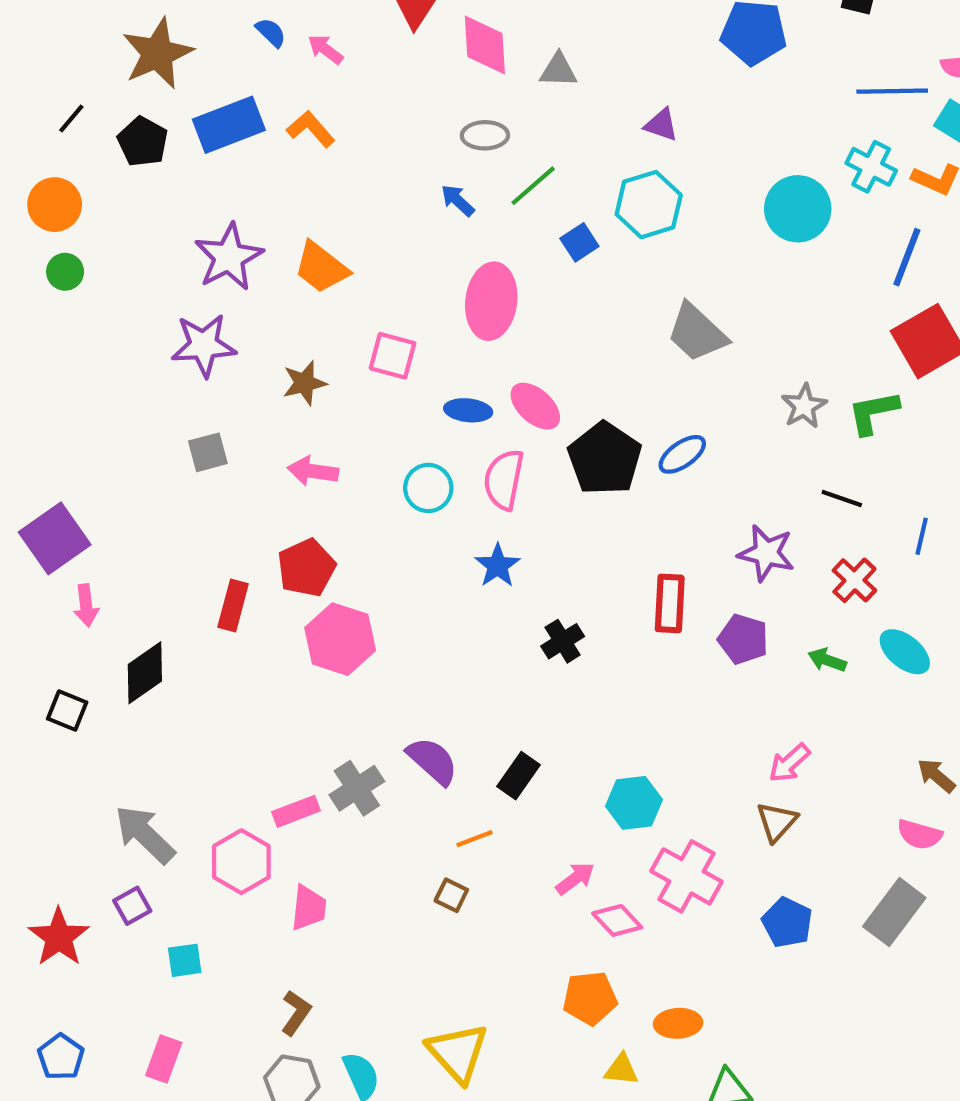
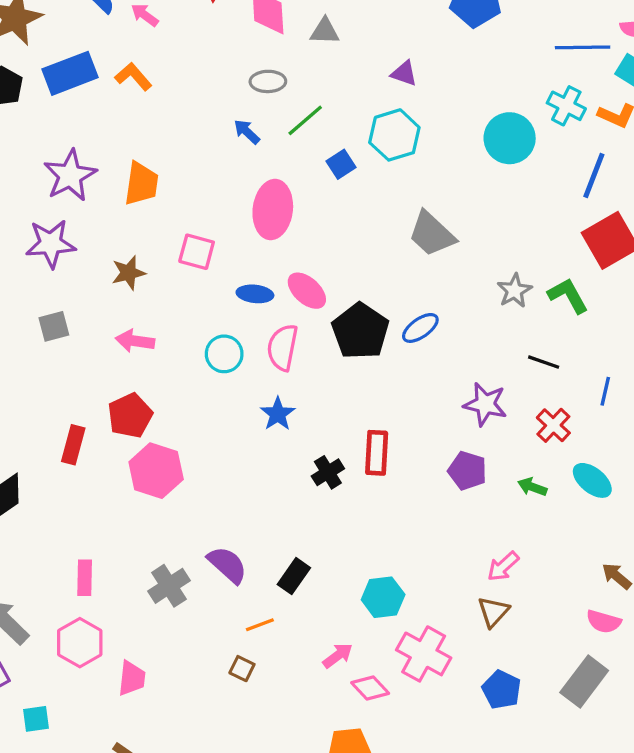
orange trapezoid: (321, 268) -> (141, 184), turned -120
green L-shape: (873, 412) -> (568, 296), turned 72
red rectangle: (670, 603) -> (377, 453), moved
pink rectangle: (296, 811) -> (85, 578), moved, turned -68

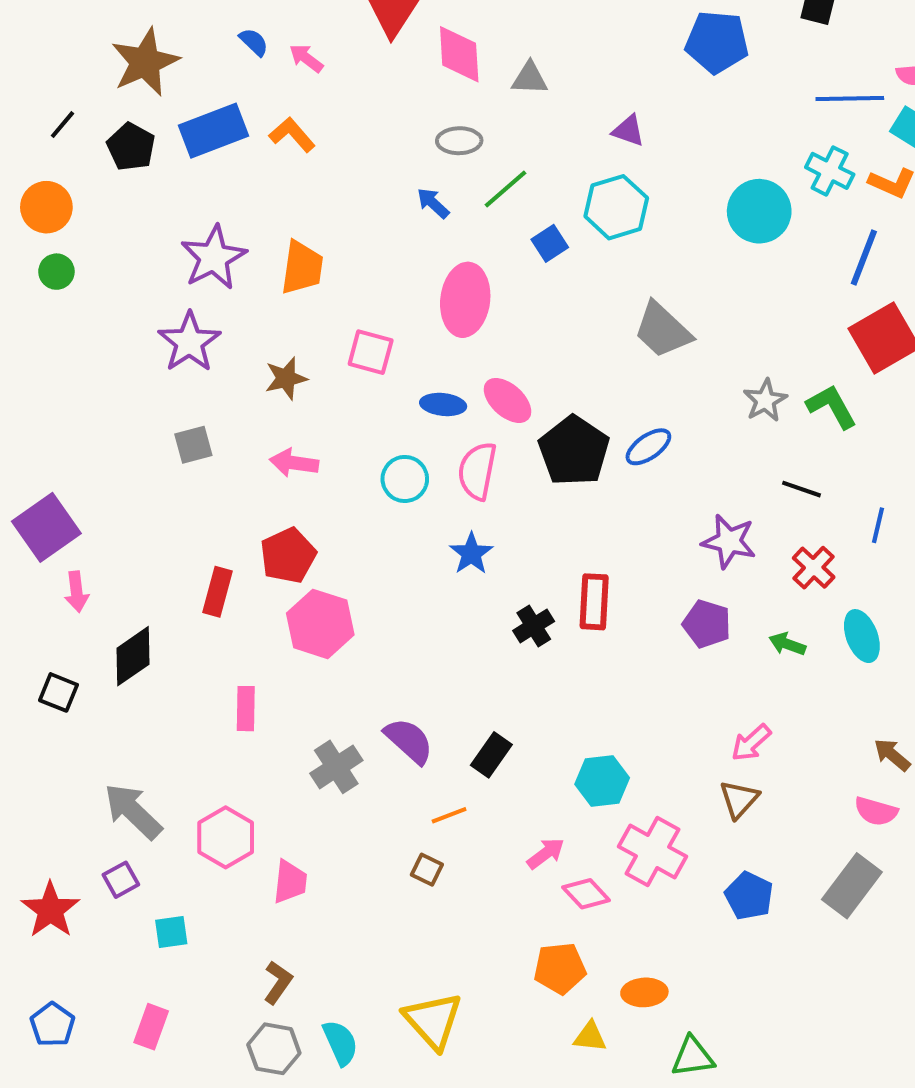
purple star: (51, 244) -> (189, 342), turned -30
cyan ellipse: (592, 480) -> (862, 636), turned 30
pink rectangle: (85, 578) -> (246, 709), moved

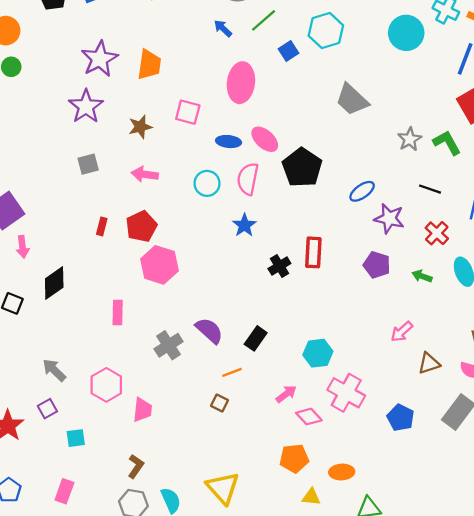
blue ellipse: (648, 447) -> (362, 191), moved
red rectangle: (218, 592) -> (102, 226), moved, size x0.7
brown triangle: (739, 799) -> (429, 363), moved, turned 30
gray arrow: (133, 811) -> (54, 370), size x0.7

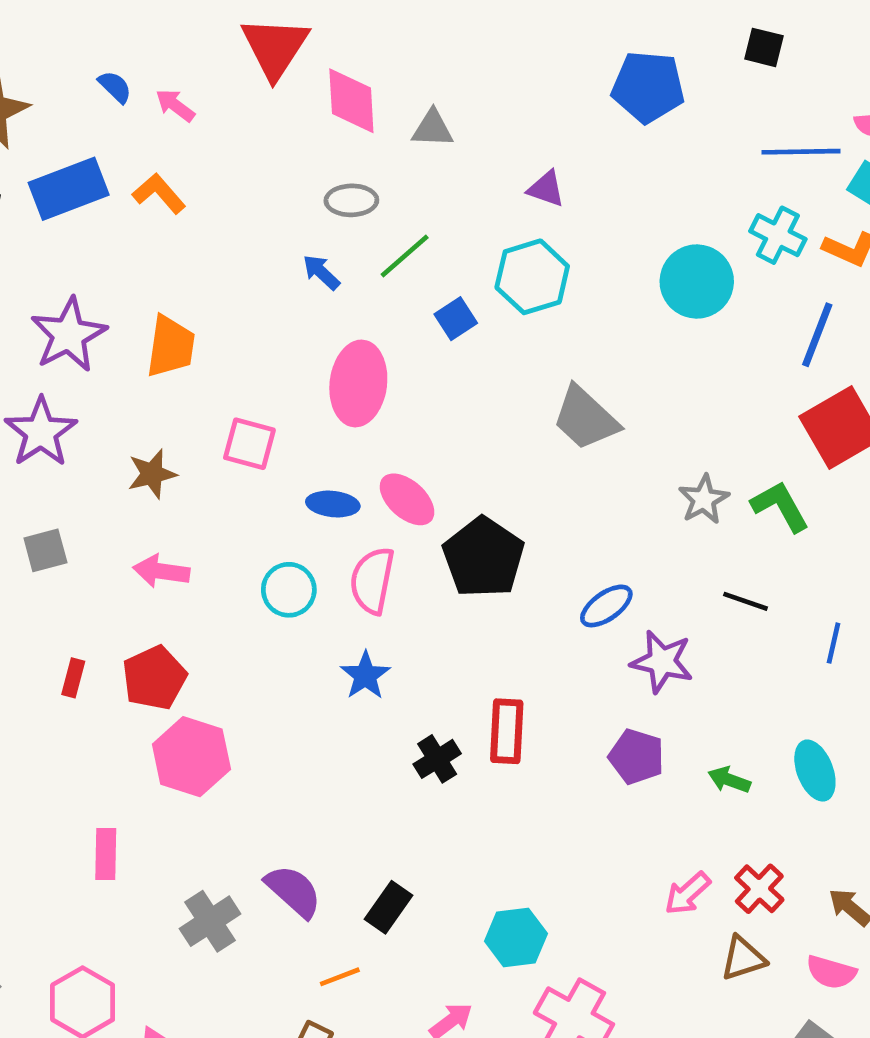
red cross: (437, 233) -> (759, 889), moved

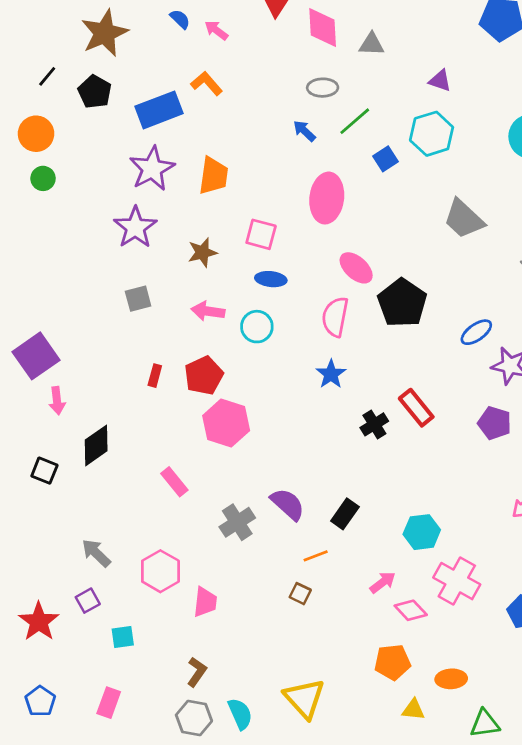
blue rectangle: (69, 189) -> (159, 110), moved
blue ellipse: (333, 504) -> (271, 279), moved
cyan circle: (289, 590) -> (257, 327), moved
red rectangle: (507, 731) -> (416, 408), turned -42
pink rectangle: (106, 854) -> (174, 482), turned -40

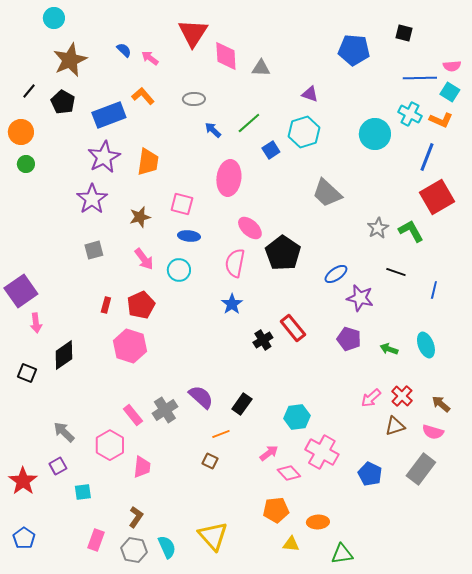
gray ellipse: (323, 88) -> (194, 99), moved
pink arrow: (208, 311) -> (144, 259), turned -135
pink hexagon: (226, 423) -> (130, 346), moved
pink rectangle: (174, 482) -> (133, 415), moved
pink rectangle: (109, 703) -> (96, 540), moved

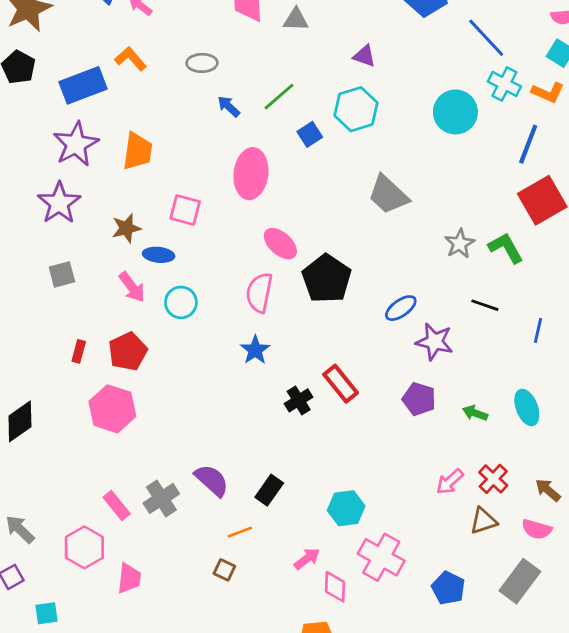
blue line: (420, 78) -> (486, 38), moved, turned 48
blue ellipse: (189, 236) -> (159, 255), moved
pink diamond: (289, 473) -> (335, 587), turned 45

